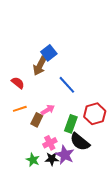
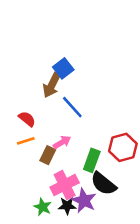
red semicircle: (18, 83) -> (27, 119), moved
blue line: (67, 85) -> (72, 107), moved
pink cross: (50, 143) -> (65, 185), size x1.5

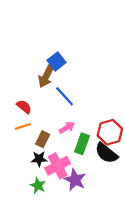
pink arrow: (62, 142) -> (67, 128), moved
black semicircle: (103, 184) -> (106, 153), moved
black star: (67, 206) -> (39, 159), moved

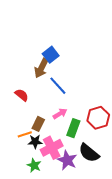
orange line: (23, 126) -> (25, 134), moved
black semicircle: (106, 153) -> (89, 153), moved

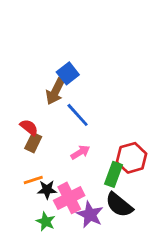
brown rectangle: (38, 124) -> (33, 143), moved
green rectangle: (73, 128) -> (114, 174), moved

